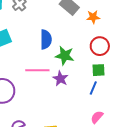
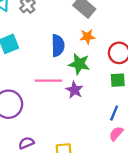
orange star: (93, 17) -> (87, 37), moved
blue line: (93, 88) -> (114, 113), moved

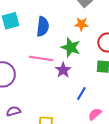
blue semicircle: (58, 46) -> (43, 27), moved
blue line: (114, 113) -> (81, 93), moved

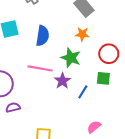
blue line: (81, 93) -> (83, 92), moved
purple semicircle: (13, 111) -> (13, 107), moved

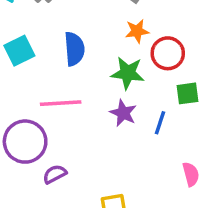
red circle: (109, 54) -> (168, 53), moved
pink line: (40, 68) -> (61, 103), moved
pink semicircle: (94, 127) -> (191, 174), turned 128

